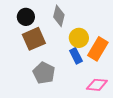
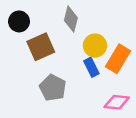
black circle: (26, 17) -> (19, 21), moved

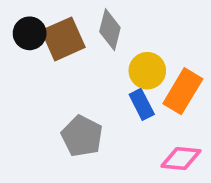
brown square: (41, 47) -> (63, 39), moved

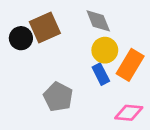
gray diamond: (110, 30) -> (98, 21), moved, turned -36
black circle: (30, 33) -> (21, 38), moved

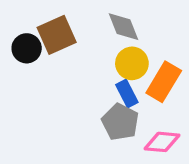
gray pentagon: (58, 97) -> (120, 122), moved

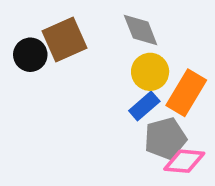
blue rectangle: (127, 93) -> (144, 106), turned 76
gray pentagon: (120, 122) -> (165, 138), moved, turned 30

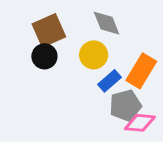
black circle: (30, 55) -> (44, 56), moved
yellow circle: (150, 72) -> (94, 55), moved

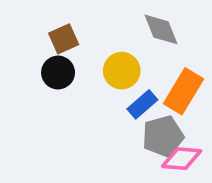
gray diamond: (107, 23) -> (161, 29), moved
brown square: (49, 30) -> (64, 39), size x0.7

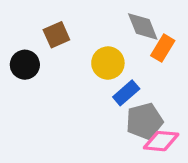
black circle: (58, 73) -> (25, 65), moved
orange rectangle: (183, 91) -> (163, 48), moved, size x0.7

